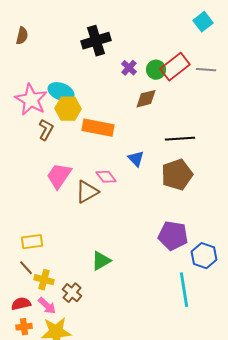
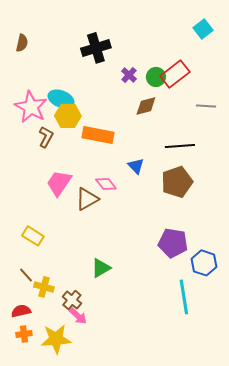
gray line: (206, 70) -> (206, 106), moved
yellow rectangle: (32, 242) -> (33, 236), moved, turned 40
pink arrow: (47, 306) -> (78, 316), moved

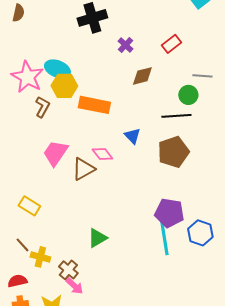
red rectangle: (175, 74) -> (171, 44), size x0.7
green circle: (156, 77) -> (188, 95), moved
cyan line: (184, 297) -> (164, 238), moved

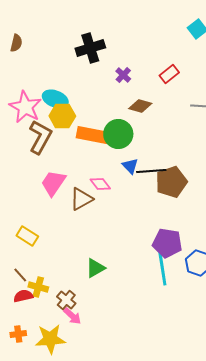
brown diamond: (142, 76) -> (140, 106), turned 30
green circle: (188, 95) -> (118, 134), moved, size x1.5
brown L-shape: (42, 107) -> (40, 137), size x1.6
black line: (176, 116) -> (151, 171), moved
red semicircle: (17, 281) -> (23, 296), moved

